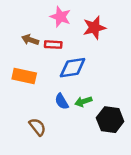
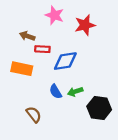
red rectangle: (53, 45) -> (42, 49), moved

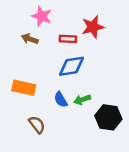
pink star: (54, 15) -> (42, 16), moved
red rectangle: (42, 49) -> (68, 39), moved
orange rectangle: (22, 69) -> (24, 88), moved

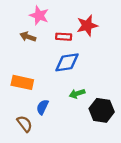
blue semicircle: (61, 100) -> (42, 107), moved, turned 56
brown semicircle: (37, 125) -> (25, 124), moved

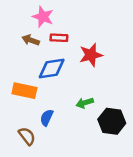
red star: (87, 25) -> (91, 55), moved
red rectangle: (64, 37) -> (59, 38), moved
blue diamond: (67, 62) -> (52, 68), moved

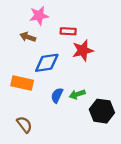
pink star: (43, 17) -> (39, 16), turned -30
red rectangle: (59, 38) -> (68, 31), moved
blue semicircle: (47, 118) -> (57, 95), moved

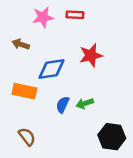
red rectangle: (68, 31) -> (75, 15), moved
brown arrow: (28, 37) -> (21, 44), moved
black hexagon: (102, 111) -> (112, 137), moved

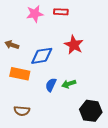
brown arrow: (21, 44) -> (12, 45), moved
red star: (91, 55) -> (74, 45), turned -30
brown semicircle: (27, 137) -> (22, 111), turned 133

